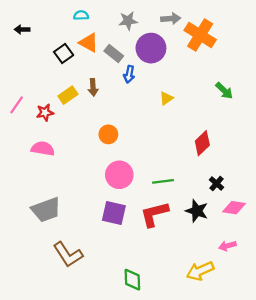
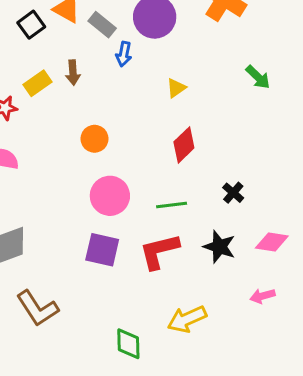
red diamond: (202, 143) -> (184, 145), moved
black cross: (217, 184) -> (233, 193), moved
yellow arrow: (200, 271) -> (187, 319), moved

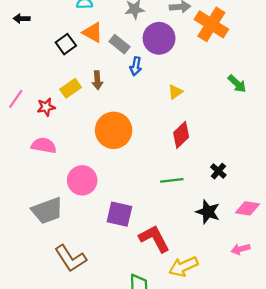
orange circle: (94, 139) -> (114, 130), size x1.8
pink circle: (110, 196) -> (82, 180), moved
red L-shape: (159, 251) -> (154, 239), moved, turned 76

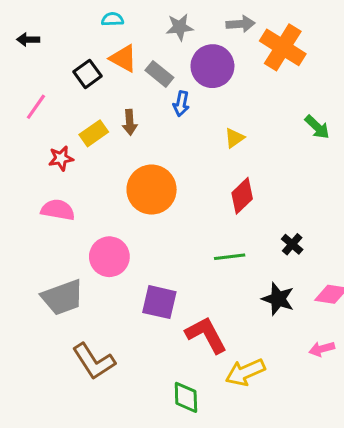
pink line: (16, 99) -> (36, 107), moved

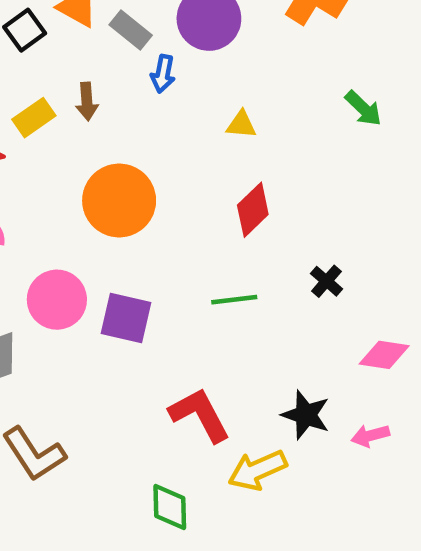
yellow triangle: (234, 138) -> (241, 124), turned 40
black star: (278, 299) -> (306, 415), moved
purple square: (159, 302) -> (126, 318), moved

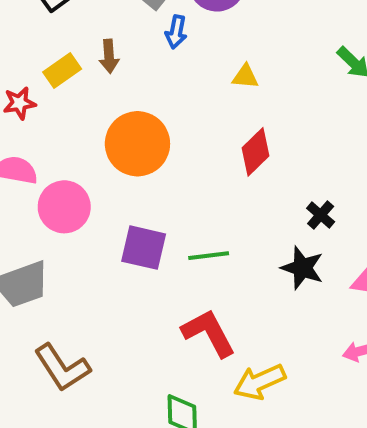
pink circle: (57, 300) -> (64, 207), moved
green line: (234, 300) -> (209, 256), moved
black star: (306, 415) -> (302, 268), moved

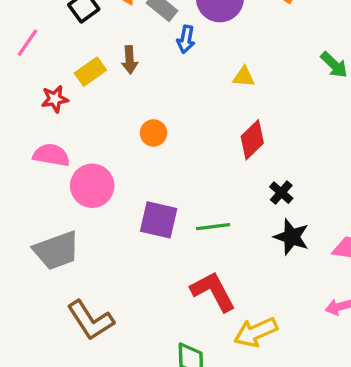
orange circle: (137, 144) -> (153, 133), size x0.5
black cross: (321, 215) -> (281, 193), moved

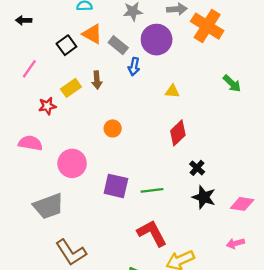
pink semicircle: (51, 155) -> (30, 143), moved

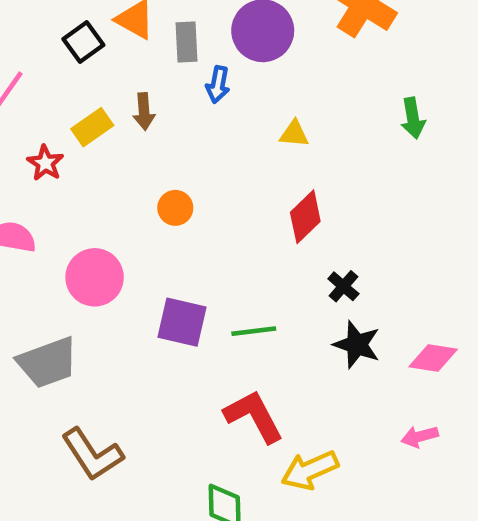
gray rectangle: (118, 45) -> (186, 42), turned 48
green arrow: (232, 83) -> (413, 118), turned 36
red star: (47, 106) -> (45, 163), turned -30

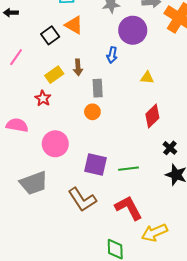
gray rectangle: (186, 42) -> (98, 88), moved
red star: (45, 163) -> (43, 98), moved
brown L-shape: (92, 454) -> (82, 200), moved

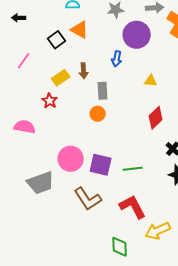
pink circle: (55, 144) -> (71, 159), moved

